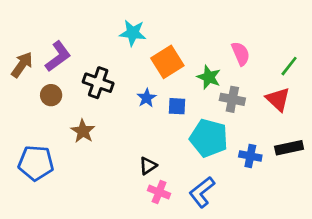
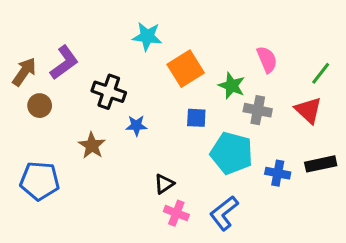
brown circle: (51, 95) -> (40, 106), moved
blue star: (147, 98) -> (136, 126), moved, turned 30

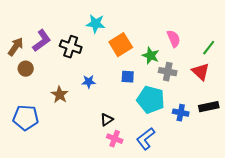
black cross: (109, 92) -> (71, 47), moved

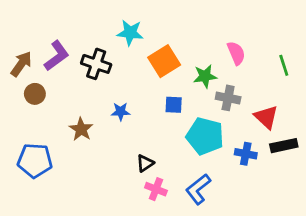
green line: (209, 48) -> (284, 65), turned -56
green star: (151, 56) -> (205, 76), turned -30
red triangle: (201, 72) -> (266, 117), moved

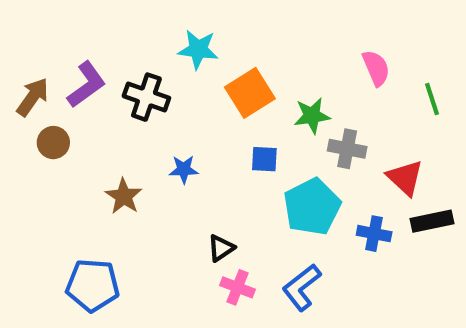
pink semicircle: (236, 53) -> (376, 68), moved
cyan pentagon: (205, 136) -> (312, 207), turned 30
blue pentagon: (35, 161) -> (93, 285), moved

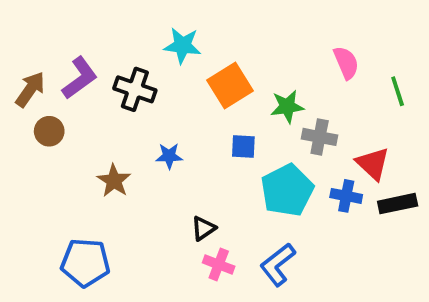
blue cross: (374, 234) -> (346, 196), moved

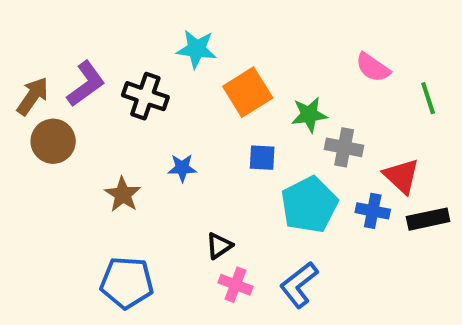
pink semicircle: (346, 63) -> (373, 67), turned 148
brown circle: (49, 131) -> (53, 141), size x1.4
blue pentagon: (85, 263) -> (127, 283), moved

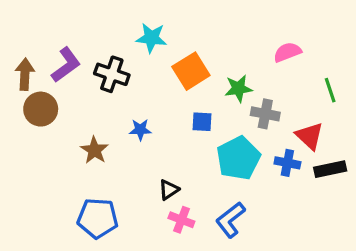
pink semicircle: (373, 67) -> (287, 52), turned 124
brown arrow: (33, 96) -> (25, 74), turned -32
green line: (428, 98) -> (330, 90), moved

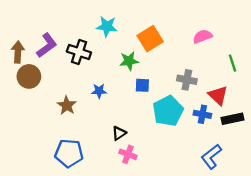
orange square: (191, 71) -> (150, 39), moved
green star: (238, 89) -> (129, 61), moved
blue L-shape: (230, 220) -> (211, 157), moved

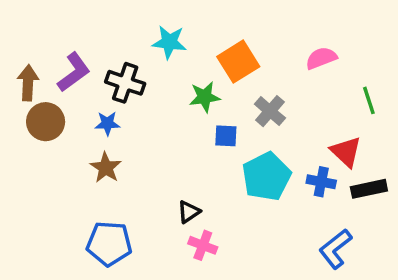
gray cross: (187, 80) -> (270, 111), moved, turned 30
blue star: (99, 91) -> (107, 123), moved

